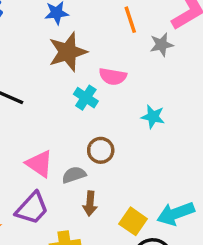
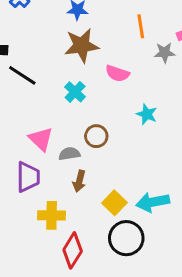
cyan cross: (86, 98) -> (75, 92), moved
purple trapezoid: (32, 208) -> (28, 177), turned -52

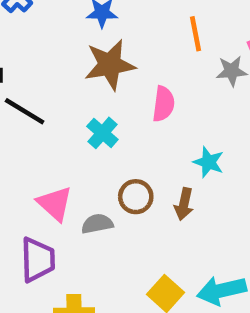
pink semicircle: (117, 73) -> (163, 104), turned -100
brown arrow: (79, 181) -> (184, 204), moved

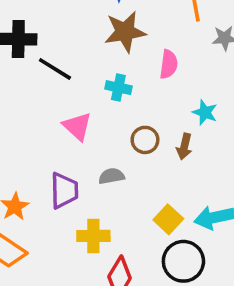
cyan cross: (102, 133) -> (118, 88), turned -30
pink triangle: (55, 204) -> (77, 126), moved
gray semicircle: (97, 224) -> (111, 176), moved

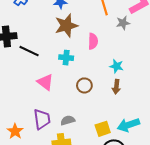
brown arrow: (184, 146) -> (116, 87), moved
gray semicircle: (111, 176) -> (68, 120), moved
yellow square: (168, 219) -> (103, 129), turned 35

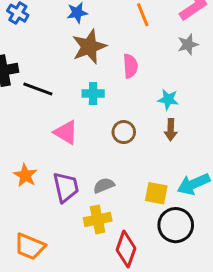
gray star: (123, 23) -> (188, 44), moved
yellow square: (103, 129) -> (156, 193), turned 35
orange star: (15, 131) -> (25, 175), moved

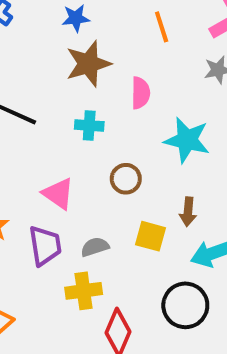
cyan star: (168, 99) -> (187, 140), size x1.6
brown arrow: (171, 130) -> (188, 212), moved
pink triangle: (66, 132) -> (58, 194), moved
yellow square: (156, 193) -> (150, 236), moved

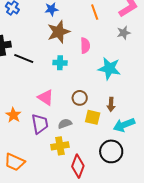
brown circle: (126, 179) -> (80, 98), moved

